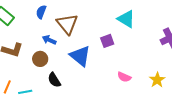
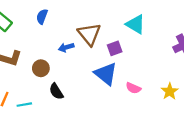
brown triangle: (67, 24) -> (89, 34), moved
blue arrow: (49, 40) -> (66, 47), moved, turned -40
blue triangle: (80, 56) -> (106, 74), moved

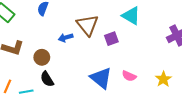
blue triangle: (106, 74) -> (101, 78), moved
black semicircle: (56, 91) -> (47, 79), moved

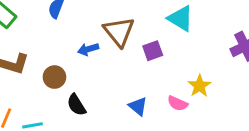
blue triangle: (101, 78) -> (138, 106), size x0.6
black semicircle: (47, 79) -> (76, 105), moved
yellow star: (163, 79) -> (200, 86), moved

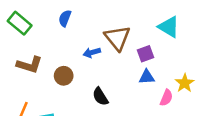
pink semicircle: (178, 103) -> (166, 98), turned -91
black semicircle: (76, 105) -> (100, 97), moved
blue triangle: (138, 106) -> (147, 77), moved, turned -42

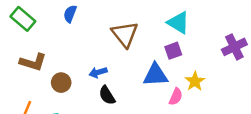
blue arrow: (92, 53) -> (98, 72), moved
purple square: (146, 54) -> (173, 51), moved
brown circle: (64, 76) -> (61, 83), moved
blue triangle: (147, 77) -> (155, 75), size x1.5

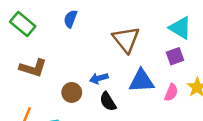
blue triangle: (155, 75) -> (141, 81), moved
brown circle: (61, 83) -> (72, 92), moved
pink semicircle: (176, 97) -> (171, 92), moved

